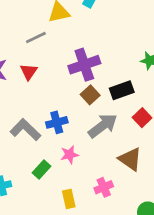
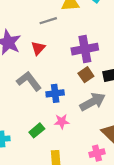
gray L-shape: (25, 130) -> (29, 81), moved
pink cross: (104, 187) -> (97, 153), moved

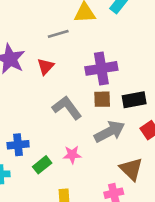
brown square: (86, 75) -> (102, 99), turned 32
gray L-shape: (29, 81) -> (67, 108), moved
blue cross: (55, 93) -> (18, 145), moved

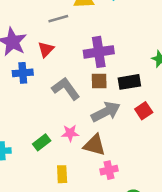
blue cross: (18, 145) -> (23, 73), moved
brown triangle: (131, 169) -> (94, 145), moved, turned -30

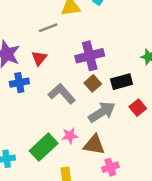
brown square: (99, 81) -> (93, 83), turned -35
green rectangle: (42, 142) -> (44, 147), size x1.6

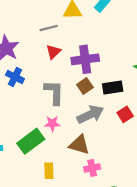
red triangle: (39, 58) -> (53, 52), moved
blue cross: (19, 83) -> (15, 77), turned 30
gray L-shape: (62, 94) -> (54, 92), turned 36
pink star: (70, 136) -> (52, 124), moved

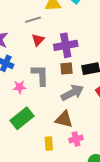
brown square: (85, 86) -> (67, 68), turned 32
pink star: (52, 124) -> (20, 87), moved
yellow rectangle: (49, 171) -> (49, 144), moved

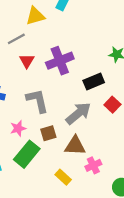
brown square: (67, 68) -> (48, 133), moved
pink star: (20, 87) -> (18, 128), moved
yellow rectangle: (49, 144) -> (63, 177), turned -32

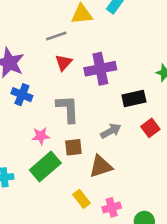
gray arrow: (78, 113) -> (111, 131), size x0.7
brown triangle: (75, 146) -> (101, 166), turned -30
pink cross: (93, 165) -> (112, 207), moved

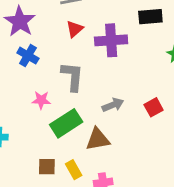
black rectangle: (134, 99) -> (150, 17), moved
brown square: (73, 147) -> (47, 167), moved
green rectangle: (45, 166) -> (66, 123), moved

